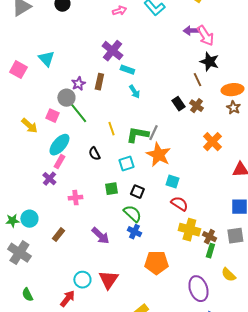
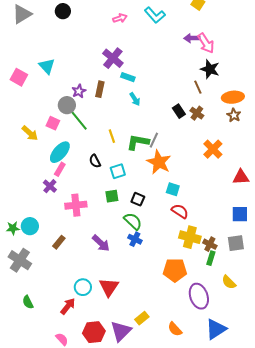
cyan square: (126, 164) -> (118, 171), moved
pink cross: (75, 198) -> (76, 205), size x1.5
orange pentagon: (156, 263) -> (175, 270), moved

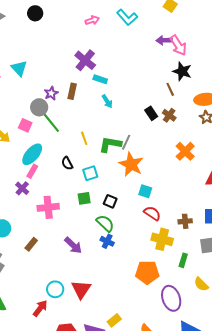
brown cross: (210, 244) -> (185, 221), moved, turned -32

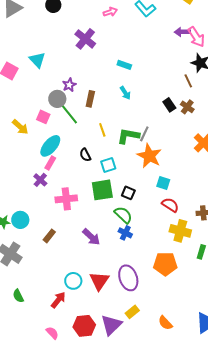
purple cross: (85, 60) -> (85, 39), moved
cyan rectangle: (100, 79) -> (124, 65), moved
brown rectangle: (72, 91) -> (90, 99), moved
green square: (84, 198) -> (102, 190), size x1.6
purple ellipse: (171, 298) -> (128, 278), moved

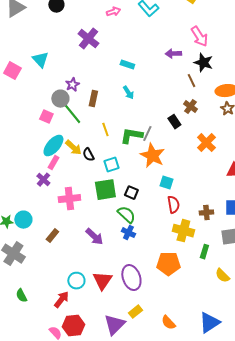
purple arrow: (182, 32) -> (173, 54), moved
black rectangle: (169, 105) -> (174, 122), moved
yellow arrow: (20, 127) -> (73, 148), moved
red semicircle: (170, 205) -> (173, 205), turned 48
red hexagon: (84, 326) -> (73, 326), moved

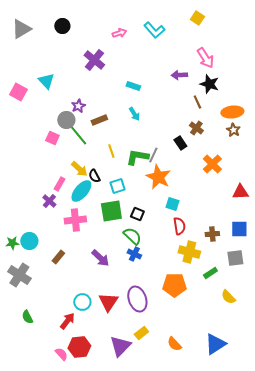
brown rectangle: (93, 99) -> (99, 120), turned 56
cyan ellipse: (53, 146) -> (81, 191), moved
green rectangle: (204, 252) -> (210, 273), turned 40

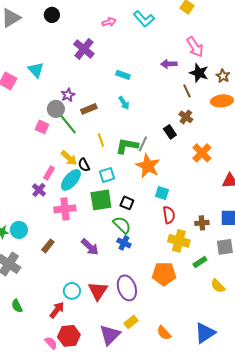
brown star: (233, 130) -> (223, 76), moved

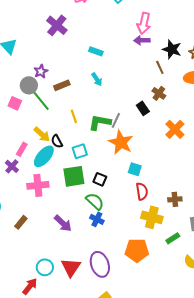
pink arrow: (195, 47) -> (144, 23), moved, turned 45

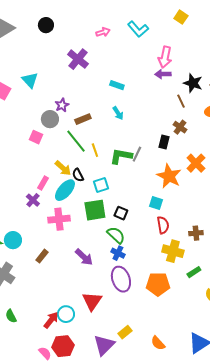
green line: (40, 99) -> (76, 141), moved
black rectangle: (143, 108) -> (164, 142), turned 48
orange star: (121, 142) -> (169, 176), moved
purple ellipse: (100, 264) -> (121, 279), moved
cyan circle: (45, 267) -> (66, 314), moved

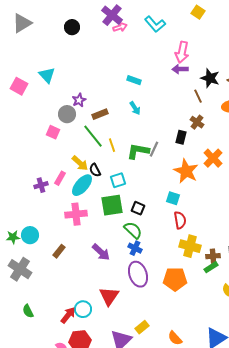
black circle: (46, 25) -> (72, 27), moved
purple cross: (78, 59) -> (112, 15), moved
purple cross: (33, 200) -> (41, 185), moved, turned 32
brown cross: (196, 233) -> (213, 256), moved

